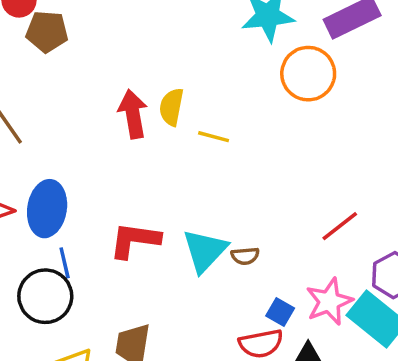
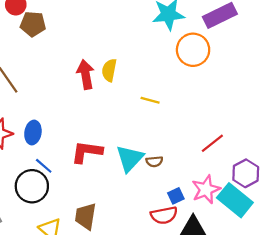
yellow line: (214, 137) -> (150, 100), moved
blue ellipse: (47, 209) -> (33, 133), size x0.7
blue line: (65, 263) -> (44, 166), turned -36
blue square: (280, 312) -> (176, 196), turned 35

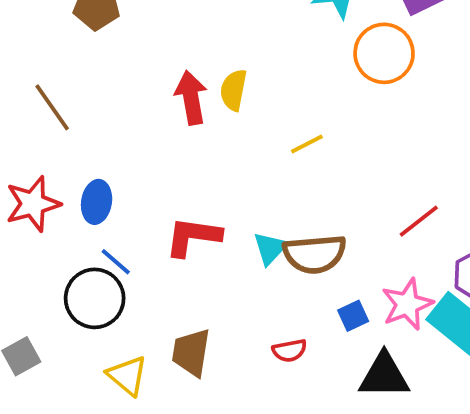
yellow line: (150, 100) -> (307, 144), turned -42
cyan triangle: (130, 158) -> (270, 248), size x0.7
brown semicircle: (154, 162) -> (315, 254), size x2.0
red semicircle: (164, 215) -> (289, 351), moved, size x0.7

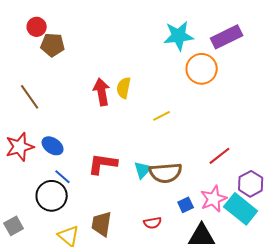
blue ellipse: (97, 202) -> (53, 146), turned -65

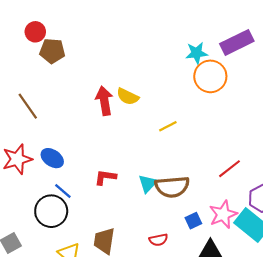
cyan star: (179, 36) -> (197, 53), moved, size x0.7
yellow semicircle: (124, 88) -> (128, 97), turned -75
red L-shape: (103, 164) -> (105, 177), size x0.7

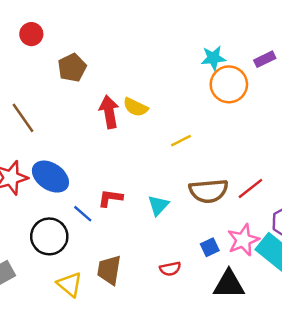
purple rectangle: (237, 42) -> (265, 59), moved, size x0.6
brown pentagon: (52, 51) -> (72, 68), moved, turned -30
blue ellipse: (52, 158) -> (50, 177), size x1.4
brown semicircle: (172, 187) -> (209, 191), moved
blue line: (63, 191) -> (83, 214), moved

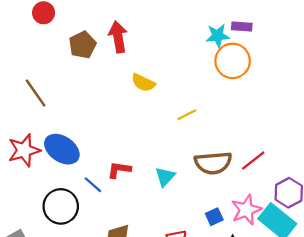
purple rectangle: (265, 59) -> (242, 27), moved, turned 30
red arrow: (109, 112) -> (118, 37), moved

